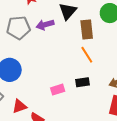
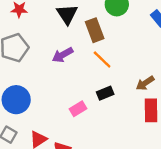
purple arrow: (45, 25) -> (63, 55), moved

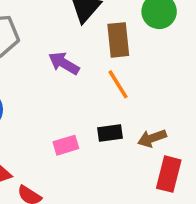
purple arrow: (63, 55) -> (64, 63), turned 45
brown arrow: (145, 83) -> (152, 138), moved

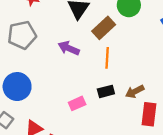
brown rectangle: (118, 40) -> (104, 28), turned 60
orange line: (118, 84) -> (107, 58), turned 42

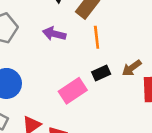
pink rectangle: (77, 103) -> (73, 91), size x1.5

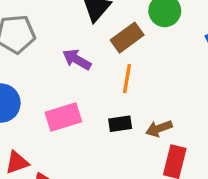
pink rectangle: (73, 91) -> (63, 117), moved

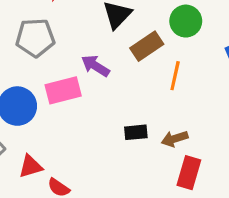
orange line: (127, 79) -> (175, 76), moved
pink rectangle: (63, 117) -> (63, 90), moved

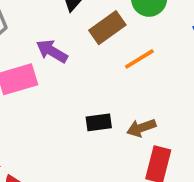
orange line: (175, 76) -> (139, 59), turned 48

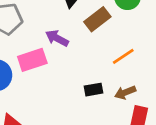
orange line: (139, 59) -> (123, 56), moved

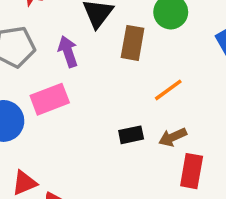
brown rectangle: (97, 19) -> (133, 43), turned -40
purple arrow: (57, 38) -> (68, 52), moved, turned 45

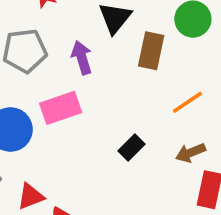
black rectangle: (131, 135) -> (131, 148), moved, turned -35

